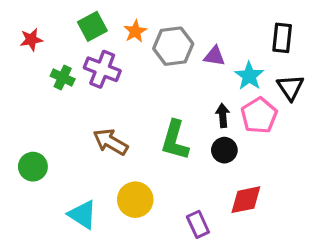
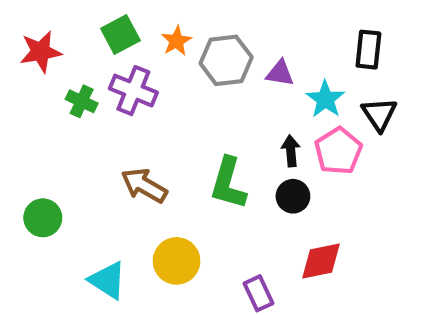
red star: (31, 40) -> (41, 52), size x1.4

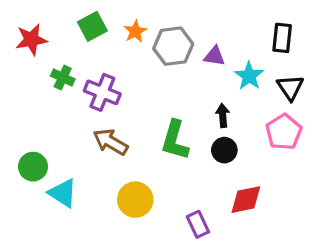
purple cross: (133, 91) -> (102, 92), moved
pink pentagon: (338, 151) -> (284, 132), moved
cyan triangle: (107, 280) -> (63, 193), moved

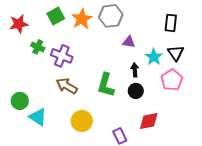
orange star: (135, 31) -> (82, 19), size x1.5
gray hexagon: (173, 46) -> (111, 16), moved
purple triangle: (214, 56) -> (129, 42), moved
cyan star: (249, 76) -> (154, 57), moved

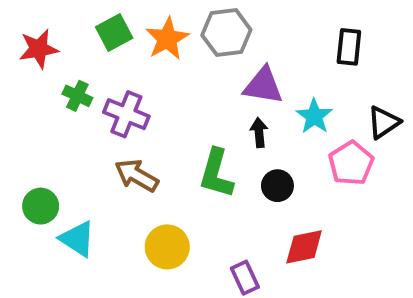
purple triangle: (129, 42) -> (263, 86), size x1.5
black triangle: (176, 53) -> (384, 122), moved, turned 30
black arrow: (135, 70) -> (259, 133), moved

